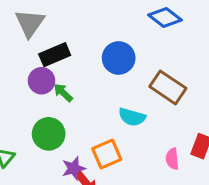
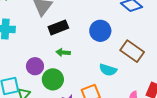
purple circle: (42, 81) -> (35, 66), moved
green arrow: (63, 93) -> (63, 52), turned -40

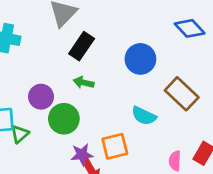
black rectangle: (58, 27) -> (82, 46), turned -42

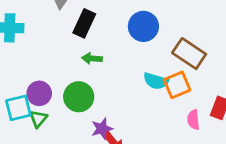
purple circle: (41, 97) -> (39, 93), moved
orange square: (115, 146) -> (177, 85), moved

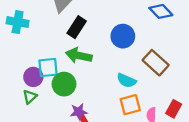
green arrow: (92, 58) -> (79, 55), size x1.6
orange square: (177, 85) -> (130, 105), moved
cyan square: (18, 108) -> (48, 67), moved

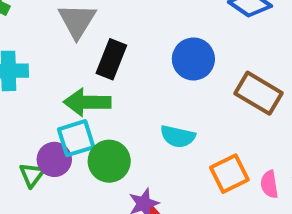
green arrow: (79, 55) -> (87, 102), moved
cyan semicircle: (126, 80) -> (178, 136), moved
green triangle: (30, 97) -> (32, 175), moved

